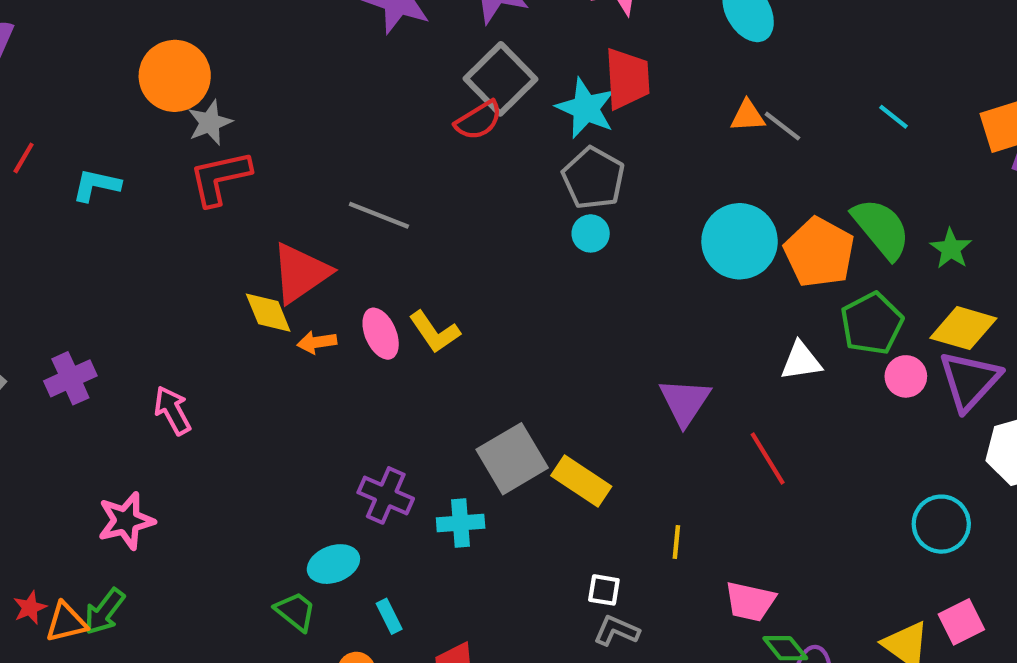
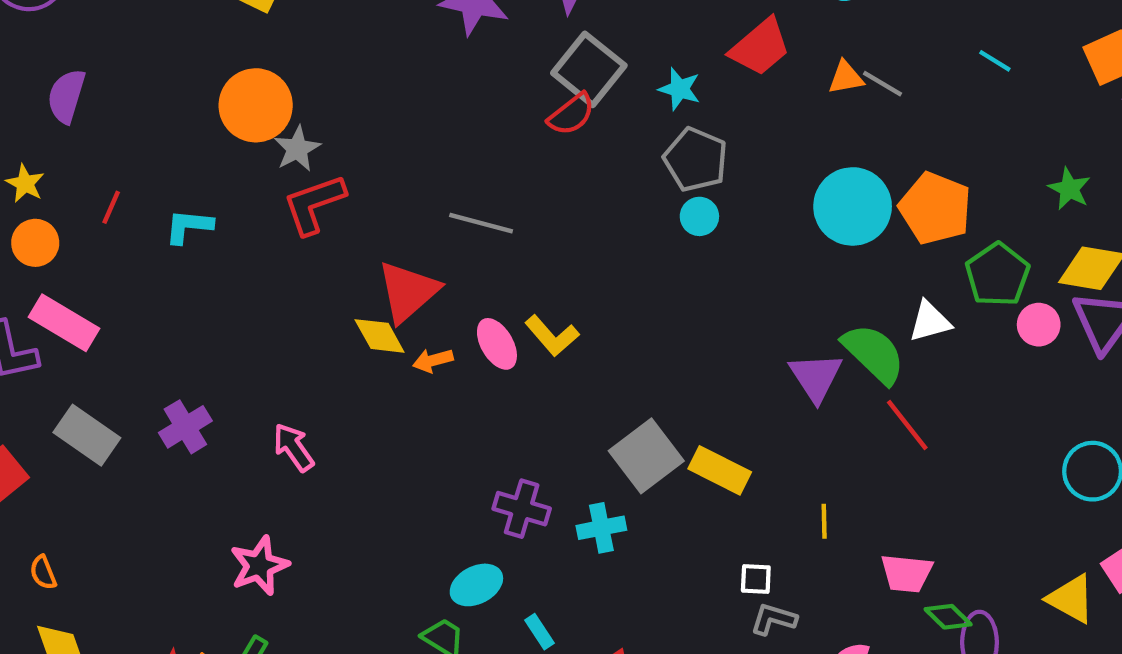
red trapezoid: (627, 79) -> (760, 47), moved, turned 60
cyan star: (586, 108) -> (679, 89), size x0.7
green semicircle: (881, 228) -> (874, 354), moved

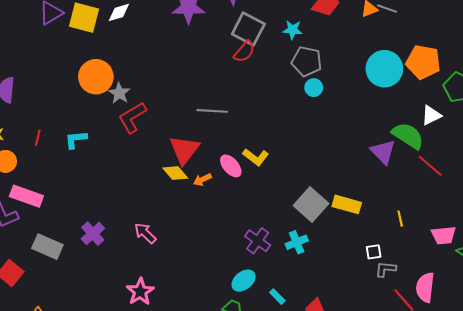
purple cross: (522, 509) -> (258, 241), turned 30

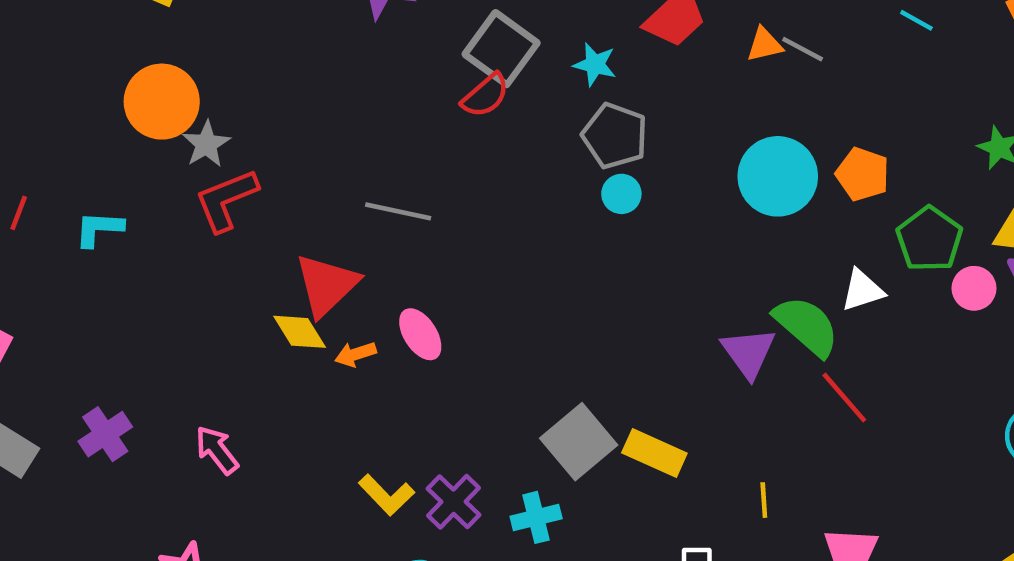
orange pentagon: (423, 62) -> (863, 174), size x0.7
yellow L-shape: (256, 157) -> (386, 495), moved

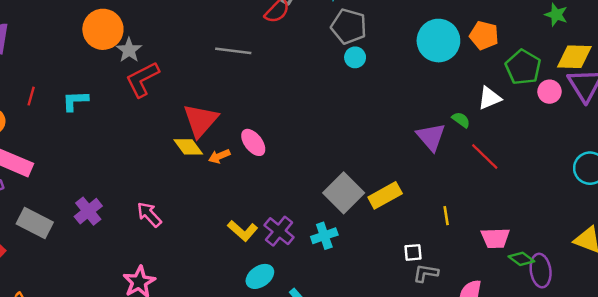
gray line: (398, 211) -> (233, 51), moved
green semicircle: (807, 326) -> (461, 120), size x0.5
yellow rectangle: (654, 453) -> (385, 195), turned -48

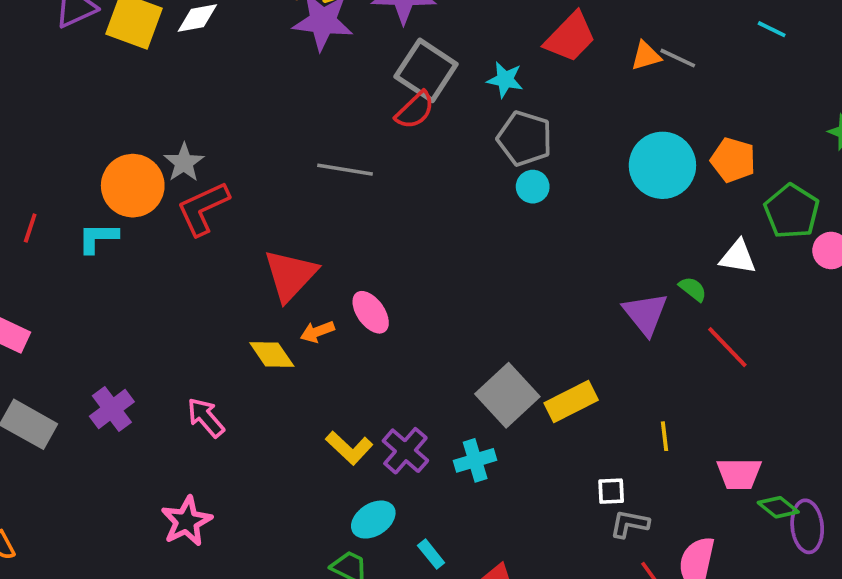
orange circle: (103, 29) -> (133, 186), moved
white triangle: (489, 98) -> (738, 257), turned 30
yellow diamond: (188, 147) -> (272, 354), moved

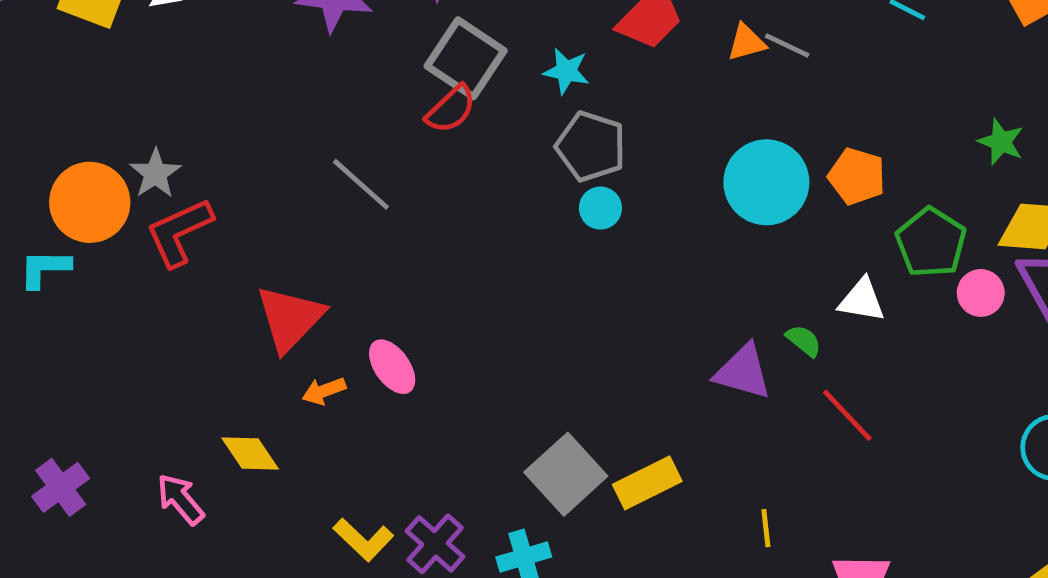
gray line: (345, 170) -> (361, 184), turned 32
purple triangle: (645, 314) -> (743, 372), turned -36
yellow diamond: (272, 354) -> (250, 453), moved

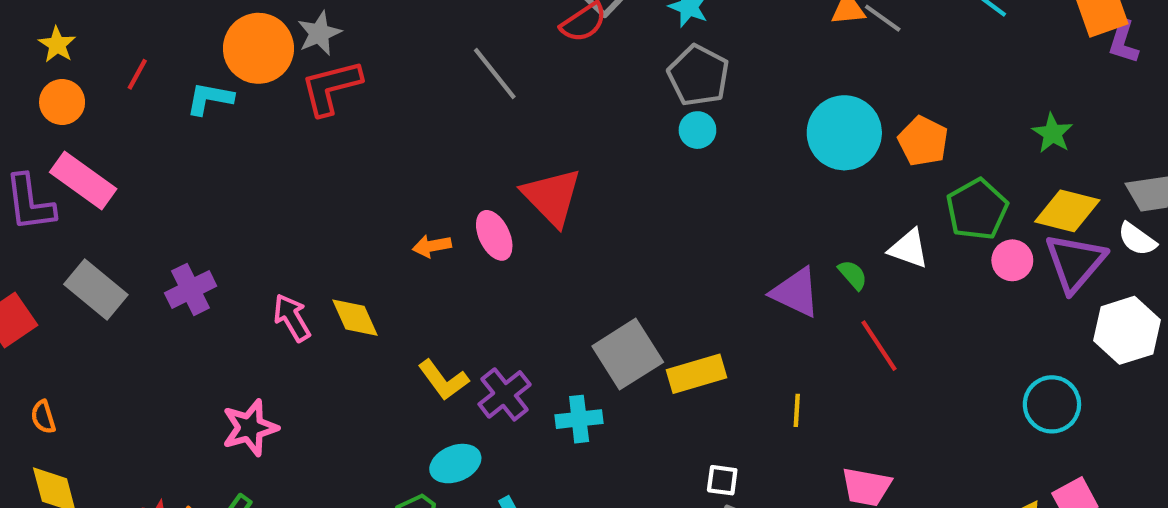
red triangle: (290, 318) -> (552, 197), moved, turned -38
yellow diamond: (250, 453) -> (355, 318), moved
yellow line: (766, 528) -> (797, 410), moved

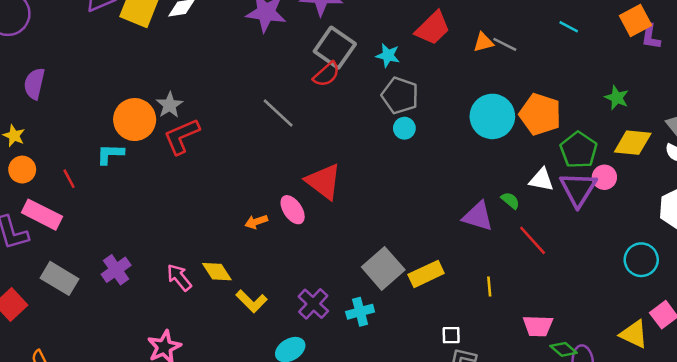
red line: (137, 74) -> (69, 179), moved, turned -48
orange pentagon: (923, 141) -> (540, 114), size x1.4
purple triangle: (1075, 262) -> (578, 189), moved
yellow L-shape: (443, 380) -> (251, 301), moved

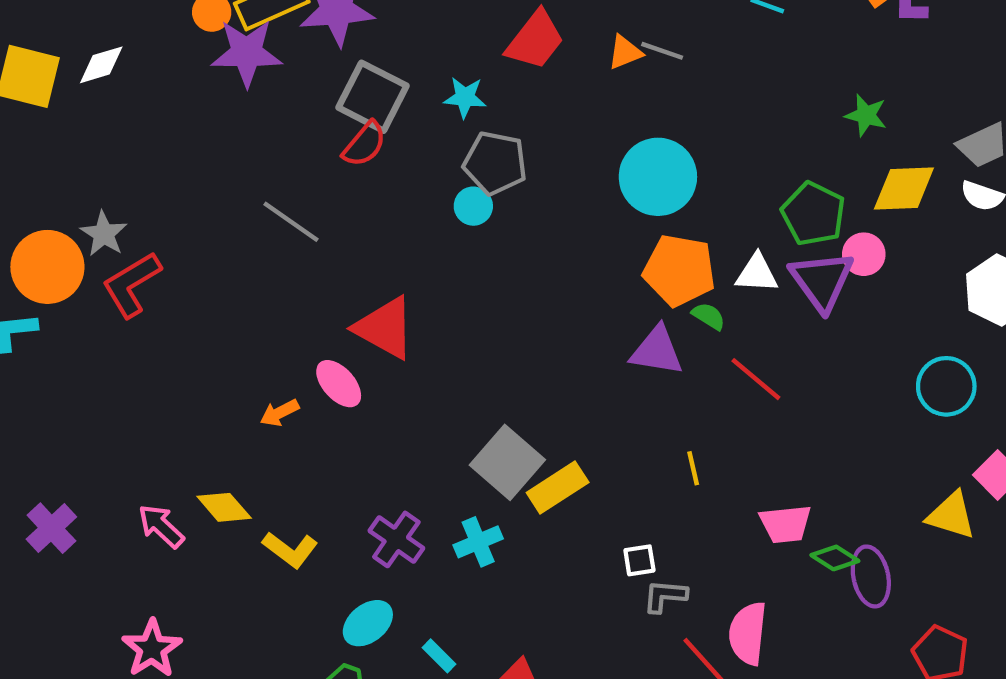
orange pentagon: (540, 114) -> (679, 270), moved
cyan circle: (404, 128) -> (473, 206), moved
yellow rectangle: (426, 274) -> (558, 488), moved

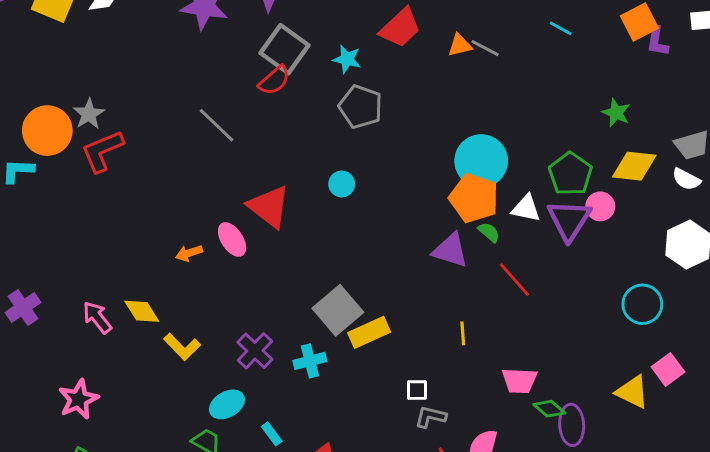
cyan circle: (658, 177) -> (481, 161), moved
cyan circle: (473, 206) -> (342, 184), moved

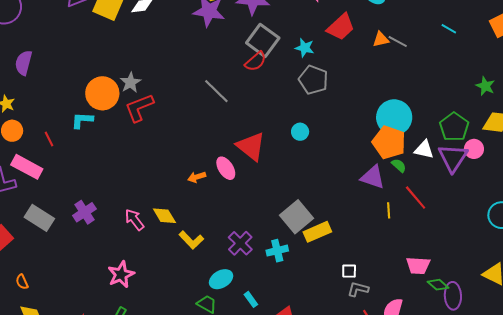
yellow line: (463, 333) -> (389, 210), moved

